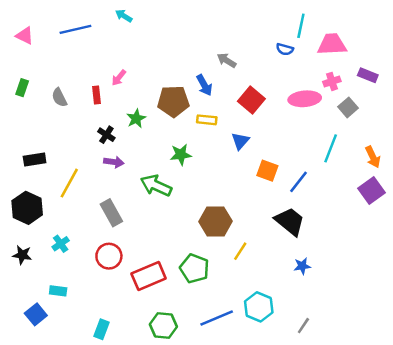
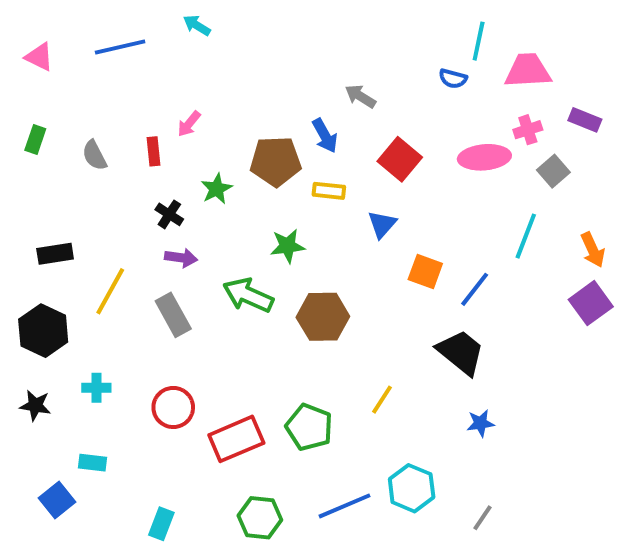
gray rectangle: (111, 213) -> (173, 315), moved
brown hexagon: (215, 221) -> (323, 317), moved
cyan cross: (61, 244) -> (96, 388), turned 35

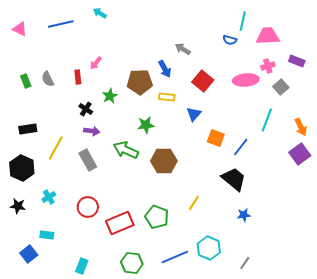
green rectangle: (35, 140) -> (26, 81), moved, turned -40
cyan cross: (96, 388) -> (49, 197), turned -32

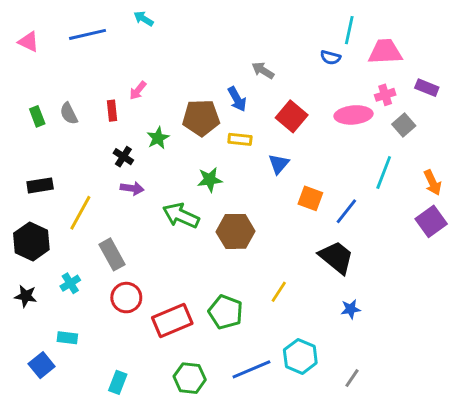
gray rectangle: (88, 160) -> (112, 254), moved

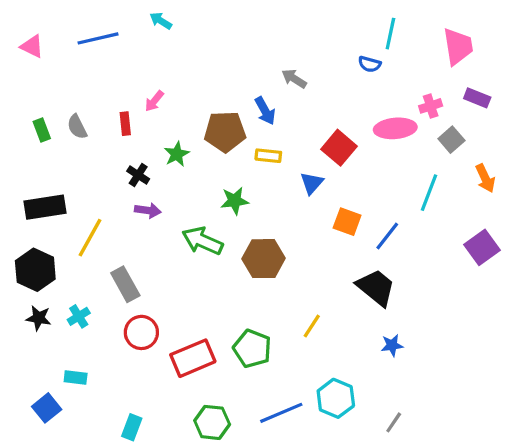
pink trapezoid: (385, 52) -> (458, 46), moved, turned 84
red square: (292, 116) -> (339, 148), moved
orange arrow: (433, 183) -> (485, 178), moved
black rectangle: (40, 185) -> (45, 207), size x1.4
black star: (26, 296) -> (39, 318), moved

